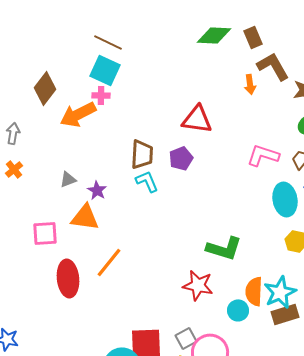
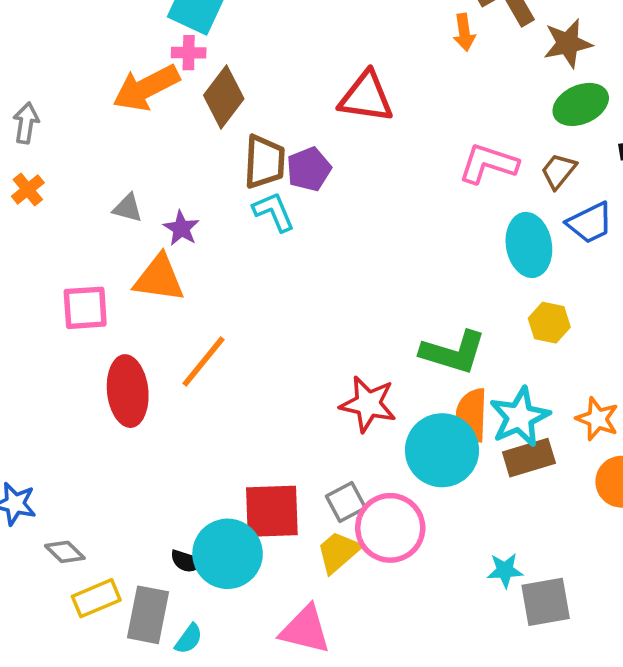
brown diamond: (45, 88) -> (224, 97), moved
purple pentagon: (181, 158) -> (309, 169), moved
gray triangle: (68, 179) -> (128, 208), turned 36
green L-shape: (224, 248) -> (453, 352), moved
cyan circle: (238, 310) -> (442, 450), size x1.8

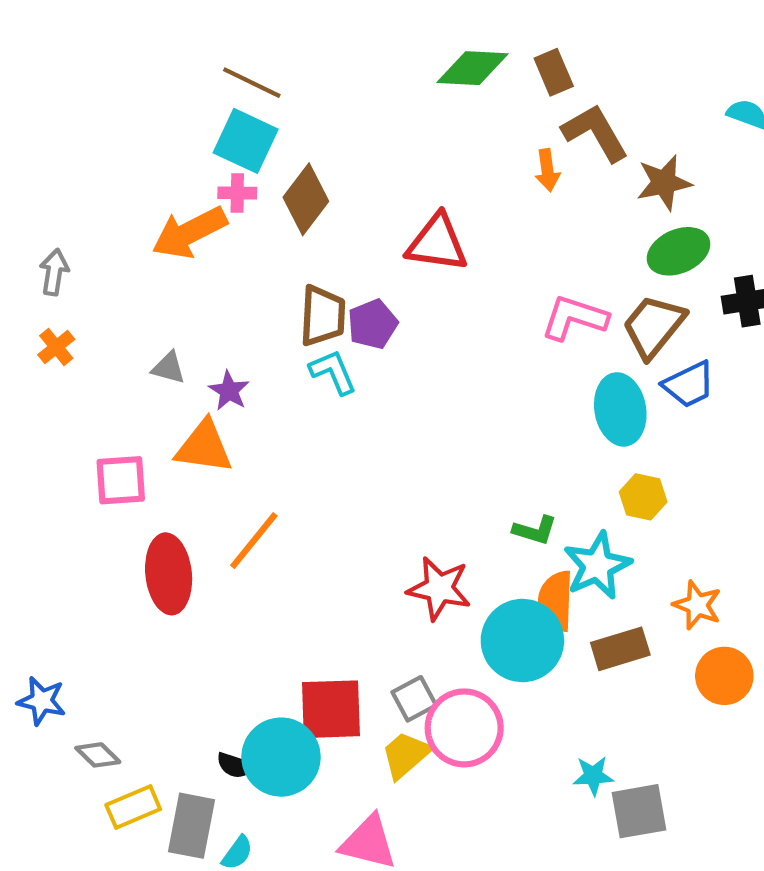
brown diamond: (224, 97) -> (306, 199), moved
brown trapezoid: (559, 171) -> (654, 326), size x1.6
green L-shape: (453, 352) -> (535, 530), size x0.6
cyan star: (520, 417) -> (597, 566), moved

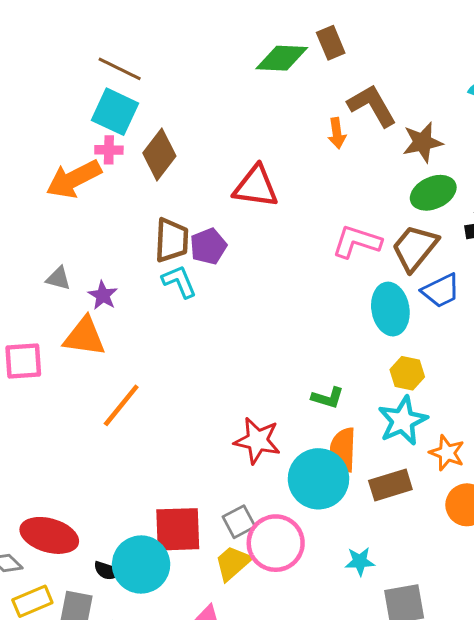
brown rectangle: (554, 72) -> (331, 43), moved
cyan star: (597, 566) -> (403, 421), moved
red ellipse: (169, 574) -> (49, 535), moved, turned -68
cyan star: (593, 776) -> (360, 561), moved

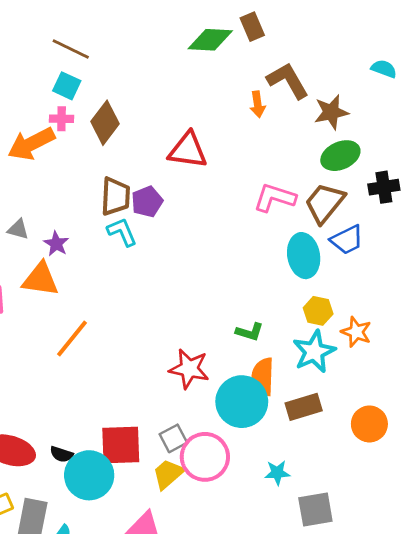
cyan square: (115, 112) -> (67, 86), size x0.7
orange star: (447, 453) -> (356, 332), moved
black semicircle: (107, 571) -> (62, 454), moved

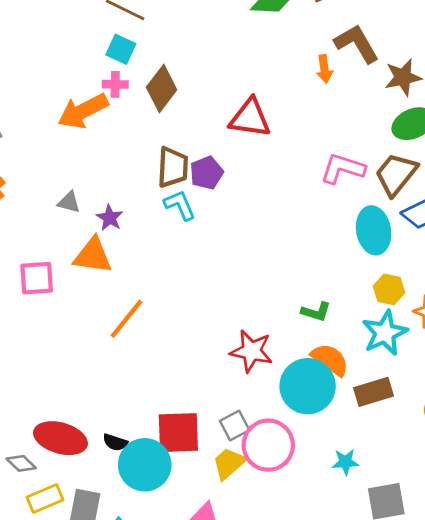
orange semicircle: (263, 377) -> (330, 360), turned 123

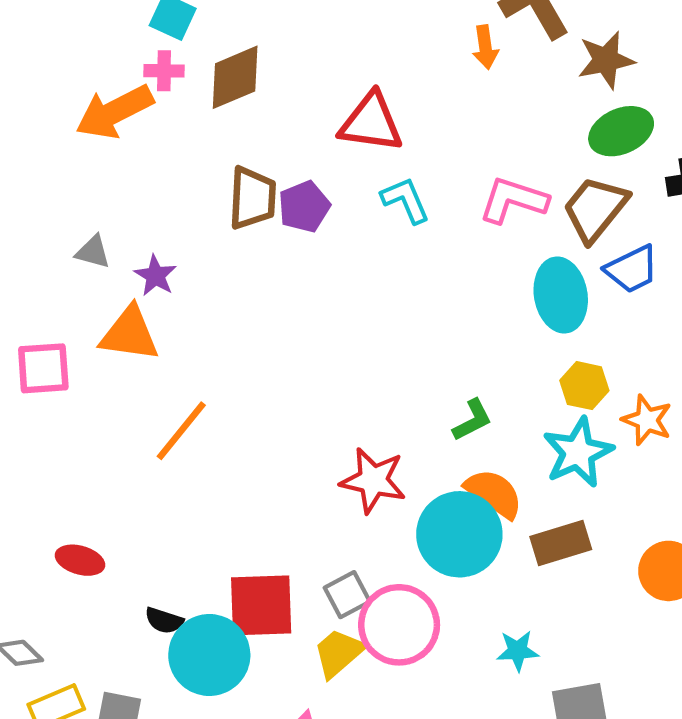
brown diamond: (162, 89) -> (235, 77), turned 30
cyan L-shape: (180, 205) -> (405, 200), moved
green L-shape: (316, 312) -> (472, 420), turned -44
red ellipse: (60, 438) -> (80, 560), moved, size x0.6

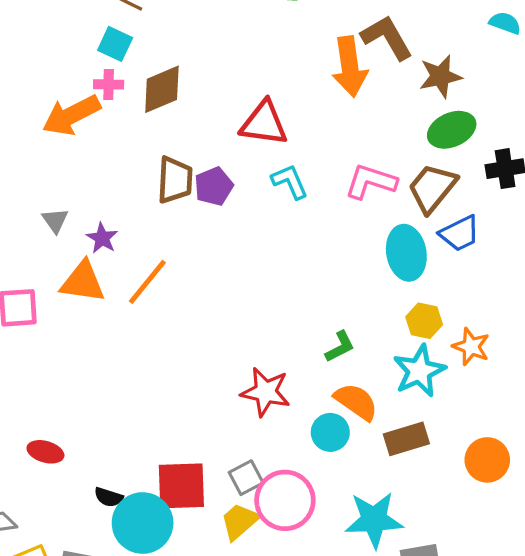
orange arrow: (485, 47) -> (350, 67), size x1.8
gray triangle: (93, 252) -> (55, 220), turned 40
orange line: (181, 431) -> (147, 282), moved
cyan circle: (459, 534) -> (330, 432), size x0.6
cyan star: (518, 651) -> (374, 520), size x1.8

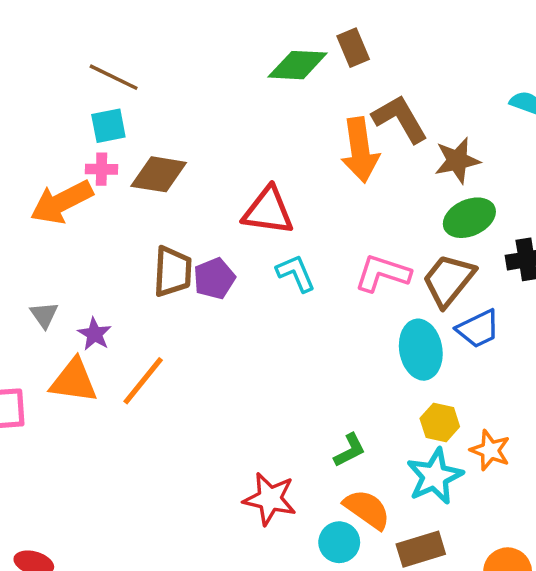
cyan square: (115, 44) -> (108, 126), turned -36
brown diamond: (162, 89) -> (159, 174), turned 32

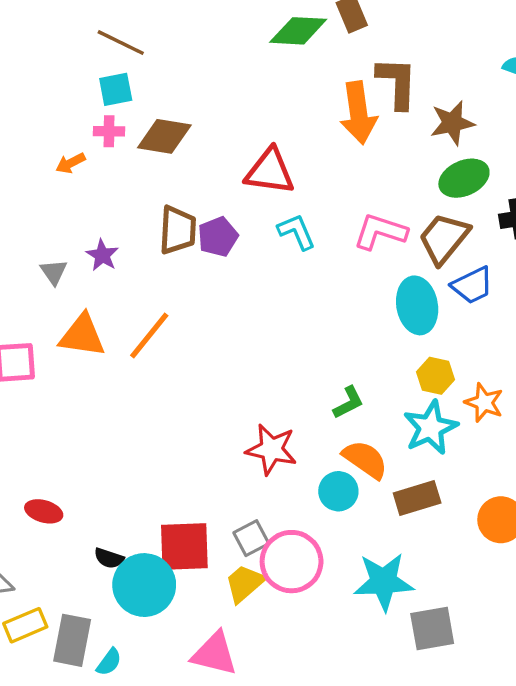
brown L-shape: (400, 119) -> (397, 83), turned 32
orange arrow: (62, 202) -> (71, 163), size x0.5
purple star: (95, 334) -> (102, 255), moved

